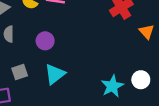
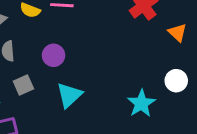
gray square: (20, 72) -> (23, 85), moved
white circle: (141, 80) -> (176, 81), moved

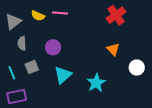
orange triangle: (177, 32) -> (113, 49), moved
cyan star: (141, 103) -> (96, 83), moved

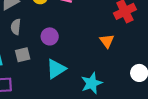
orange triangle: (113, 49) -> (107, 41), moved

